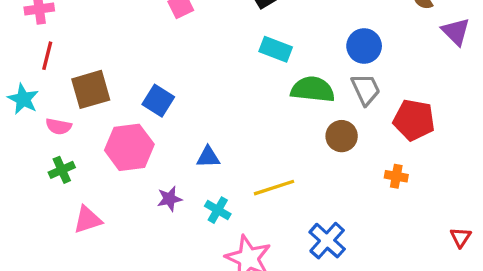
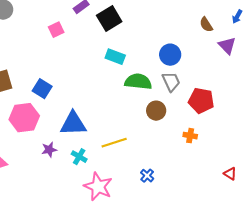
blue triangle: (208, 157) -> (73, 124), size x1.8
red triangle: (461, 237) -> (230, 174), turned -32
blue cross: (327, 241) -> (147, 176), size x0.6

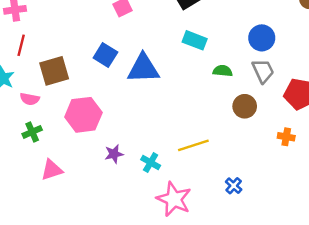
green semicircle: (138, 82) -> (223, 71), size x0.6
blue square: (42, 89) -> (105, 55), moved
blue triangle: (73, 124) -> (143, 68), moved

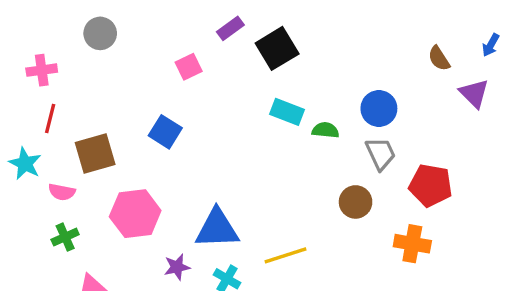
blue triangle: (143, 68) -> (217, 229), moved
green semicircle: (223, 71) -> (325, 130), moved
orange cross: (286, 137) -> (412, 244), size x1.5

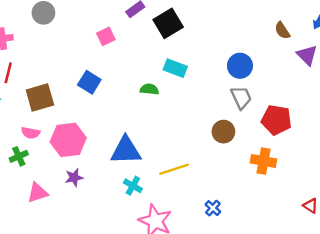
green semicircle: (325, 130) -> (149, 89), moved
pink semicircle: (62, 192) -> (31, 133), moved
purple star: (177, 267) -> (74, 177), moved

